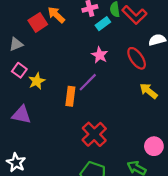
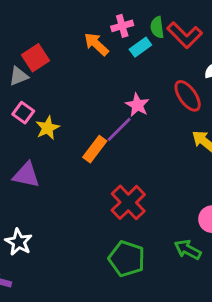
orange arrow: (56, 15) -> (96, 44), moved
red square: (38, 22) -> (35, 58), moved
pink star: (100, 55) -> (137, 105), moved
orange rectangle: (70, 96) -> (95, 149), turned 30

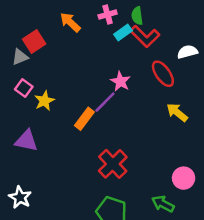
red L-shape: (185, 35) -> (145, 36), moved
orange arrow: (96, 44) -> (70, 22), moved

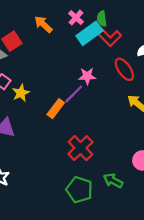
pink cross: (108, 15) -> (76, 18), turned -32
cyan rectangle: (123, 33) -> (89, 33), size x1.6
pink star: (120, 81) -> (87, 76), turned -30
green arrow: (163, 204) -> (113, 181), moved

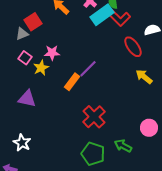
pink star: (87, 76) -> (52, 53), moved

